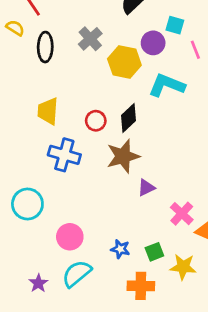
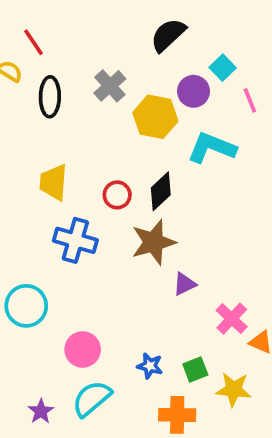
cyan square: (175, 25) -> (223, 68), turned 30

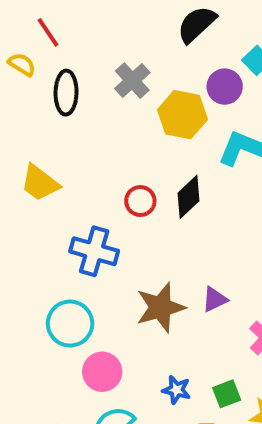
yellow trapezoid: (54, 182) -> (40, 183), moved, turned -57
brown star: (154, 242) -> (160, 307), moved
cyan circle: (26, 306) -> (70, 324), moved

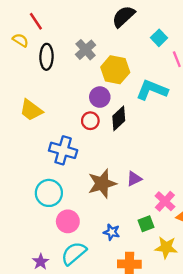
purple circle: (225, 87) -> (100, 97), moved
green square: (227, 394) -> (146, 224), moved

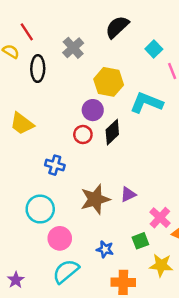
gray cross: (86, 50) -> (73, 48), moved
blue cross: (63, 150) -> (55, 165), size x0.7
purple star: (41, 262) -> (16, 280), moved

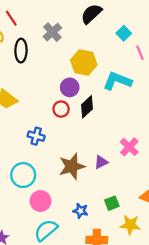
pink cross: (160, 218) -> (129, 147), moved

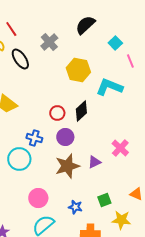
black ellipse: (21, 51) -> (20, 59), turned -35
purple circle: (70, 87) -> (65, 137), moved
cyan circle: (23, 175) -> (19, 159), moved

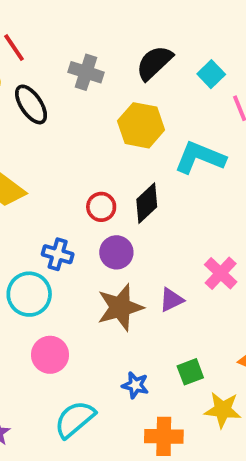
black semicircle: (85, 25) -> (154, 63), moved
gray cross: (49, 42) -> (86, 72), turned -30
pink circle: (38, 198) -> (50, 355), moved

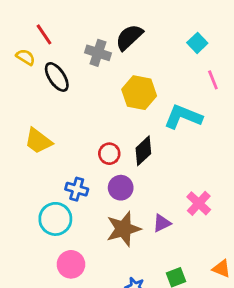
black semicircle: (154, 63) -> (129, 37), moved
cyan square: (211, 74) -> (197, 43), moved

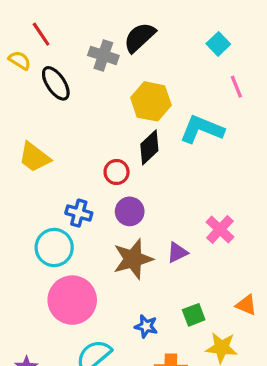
black diamond: (143, 151) -> (149, 147), moved
pink circle: (71, 264) -> (72, 300), size x1.5

